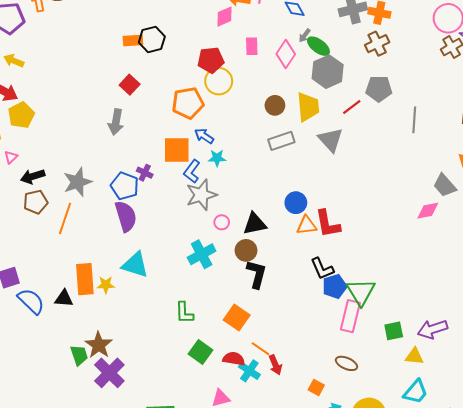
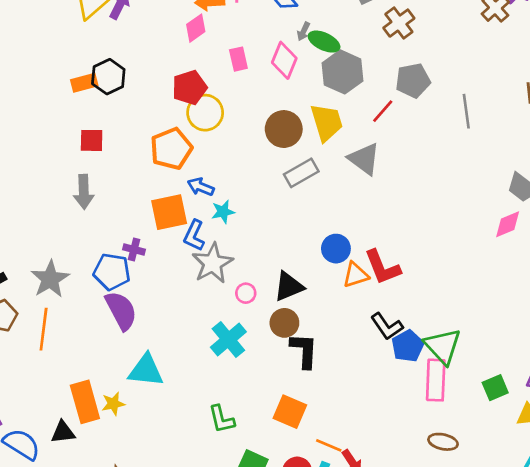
red square: (130, 85) -> (92, 140), turned -30
brown circle: (275, 105) -> (284, 129), size x1.4

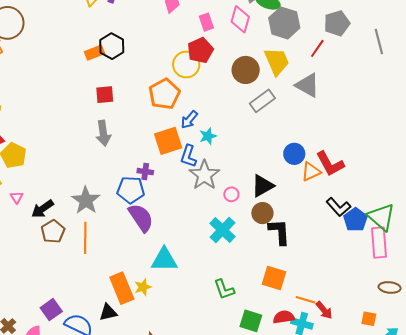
red pentagon: (190, 88) -> (200, 50), moved
blue arrow: (201, 187) -> (189, 120), turned -66

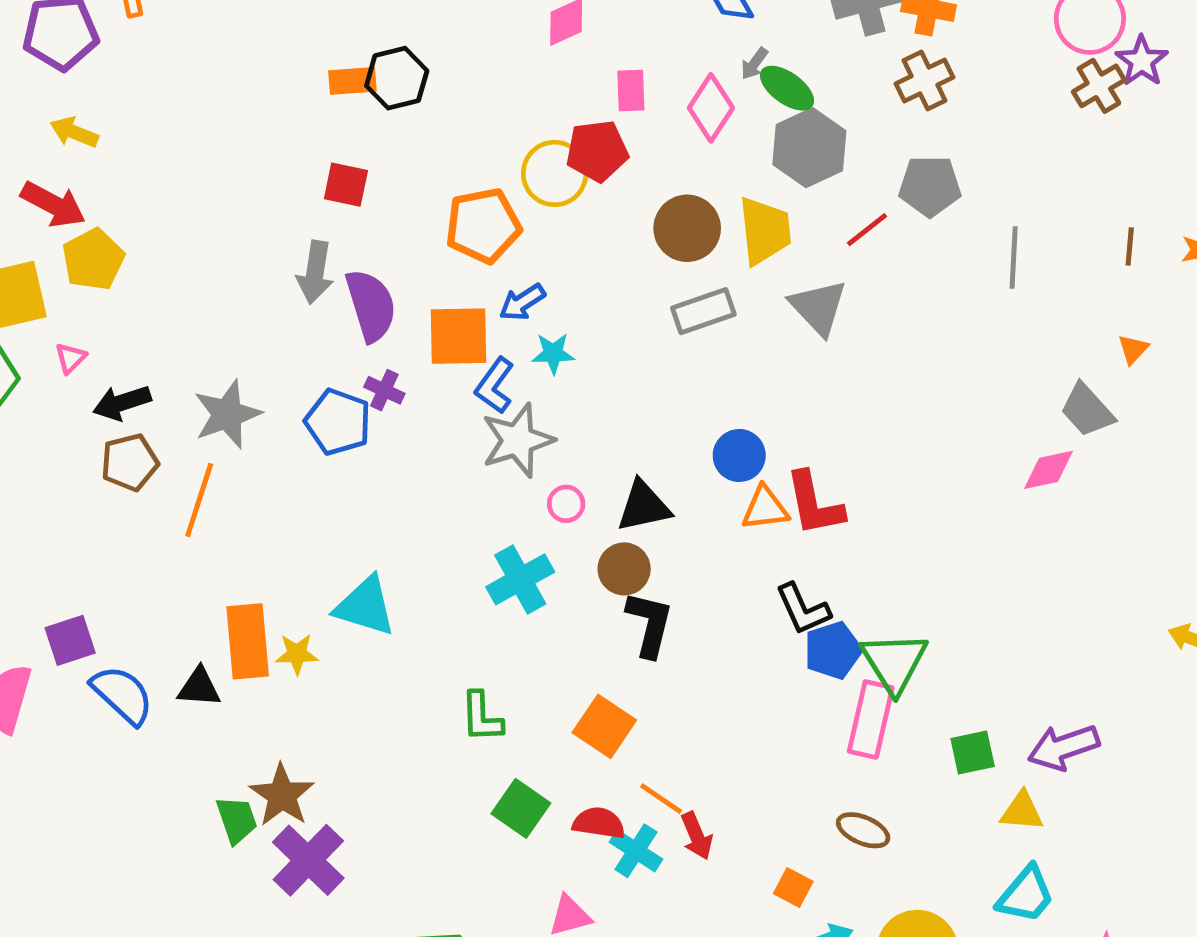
purple semicircle: (141, 218) -> (371, 305), moved

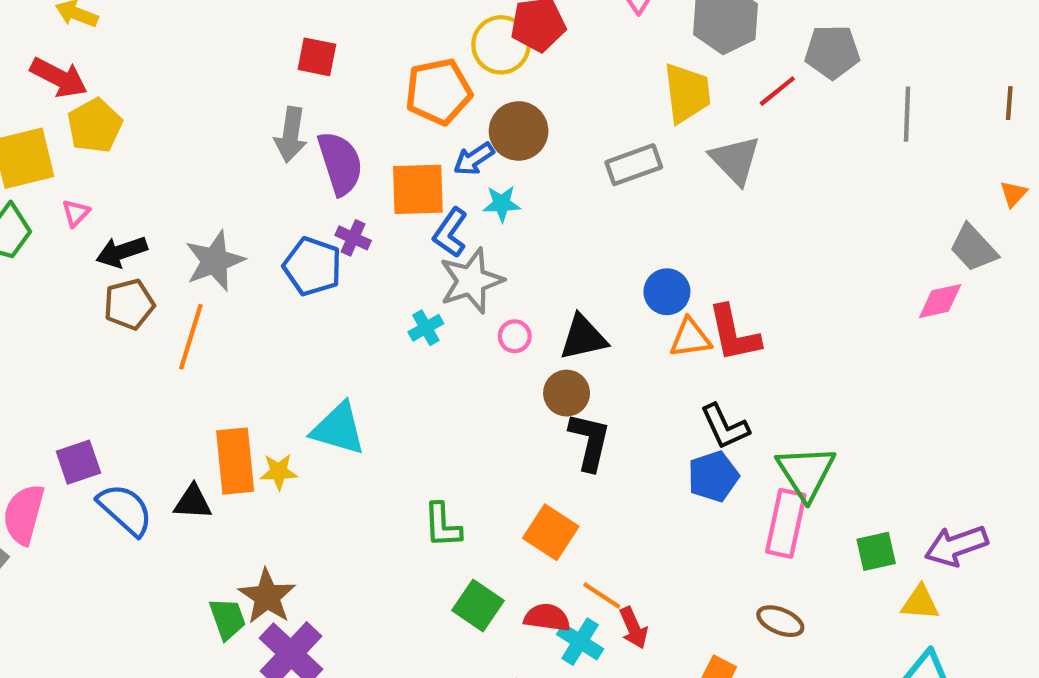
brown circle: (687, 228) -> (519, 131), moved
cyan cross: (520, 579) -> (426, 328), moved, size x0.6
blue pentagon: (833, 650) -> (713, 476), moved

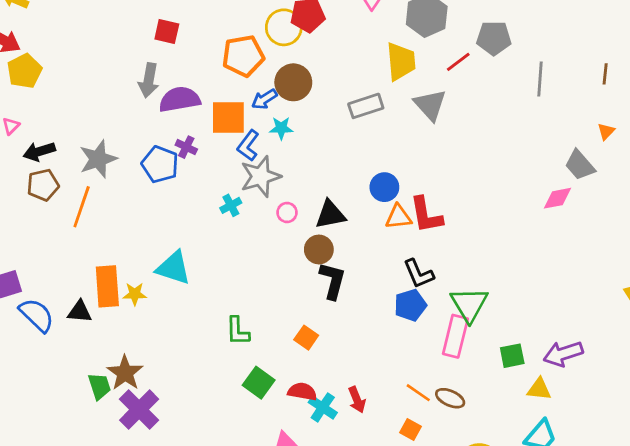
purple semicircle: (340, 163) -> (180, 99), turned -84
orange square: (551, 532) -> (306, 338), size x0.7
orange line: (602, 595) -> (418, 393), moved

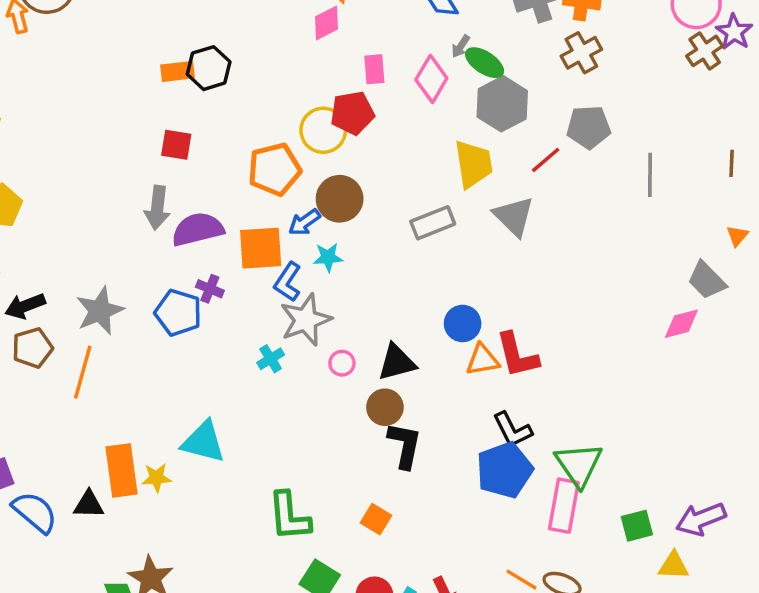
blue pentagon: (410, 305) -> (505, 470), size x1.4
green L-shape: (238, 331) -> (289, 516), size x1.4

